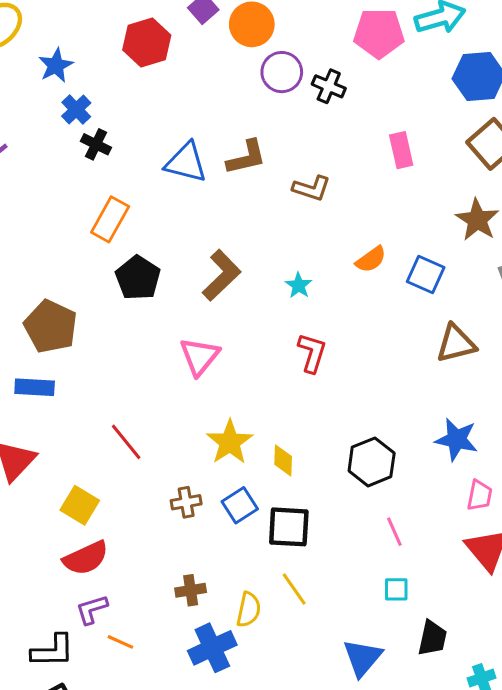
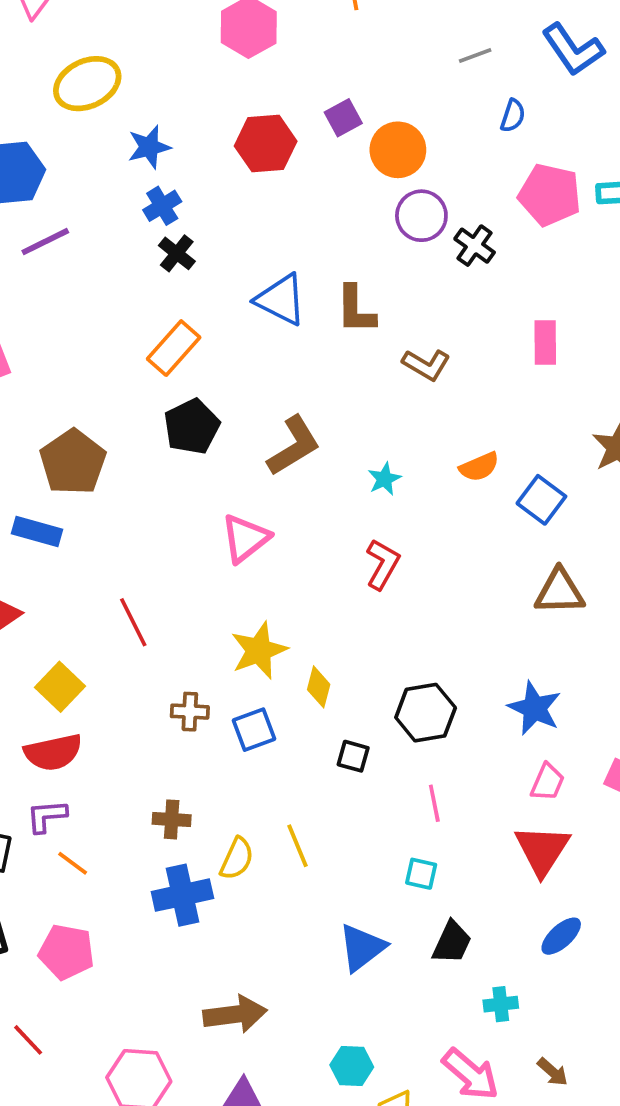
brown L-shape: (246, 157) -> (356, 310), turned 90
black square: (289, 527) -> (353, 756), moved, size x0.6

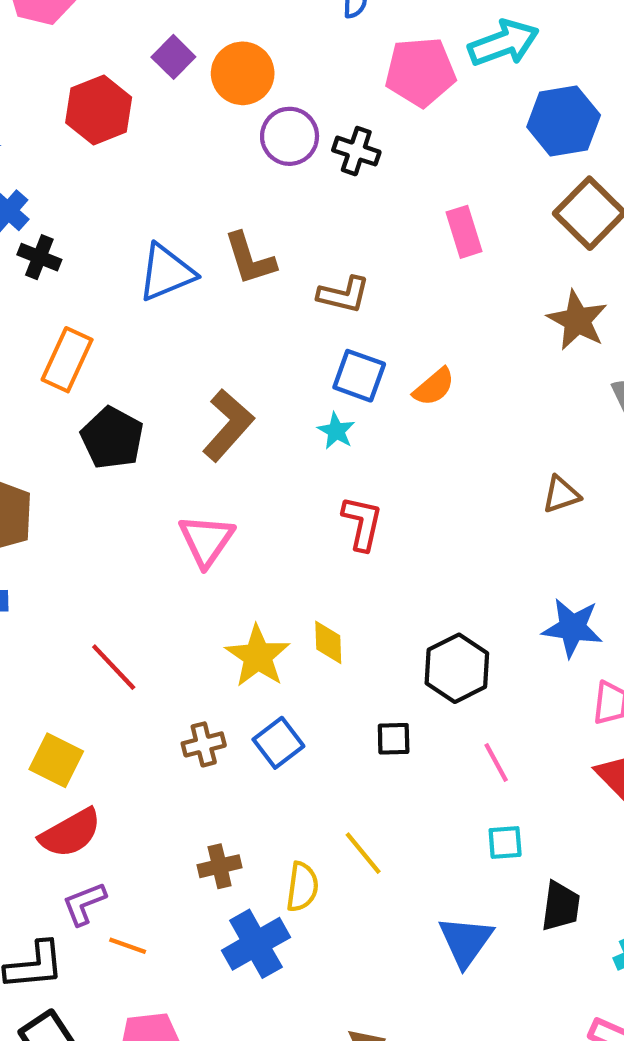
blue triangle: (281, 300) -> (166, 273), turned -32
blue square: (541, 500) -> (359, 376), moved
brown triangle: (560, 592) -> (561, 494), size x0.7
yellow diamond: (319, 687) -> (328, 642), moved

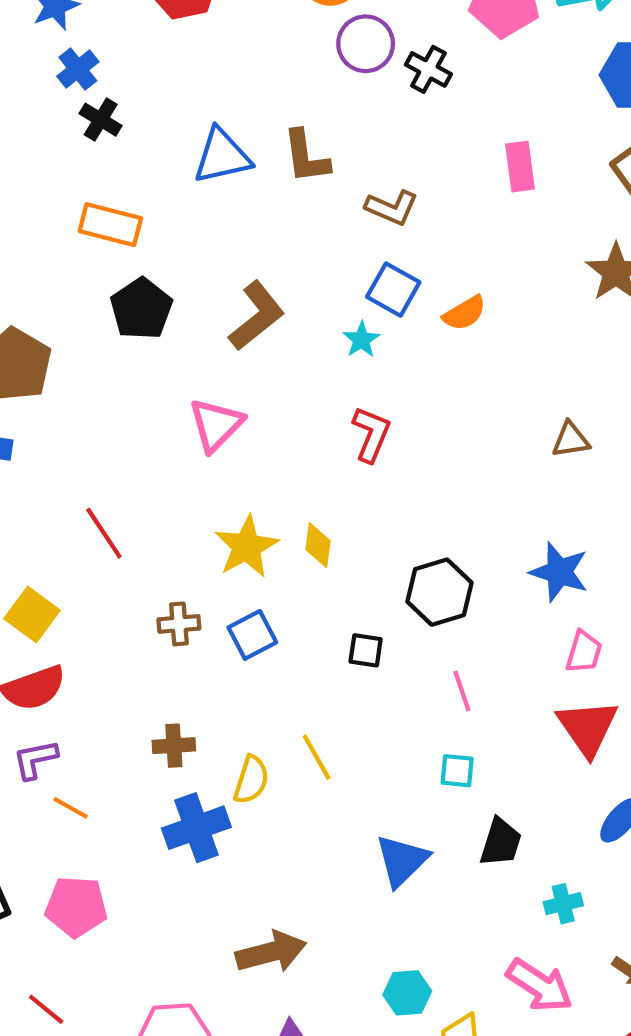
orange rectangle: (67, 360) -> (110, 225), turned 70

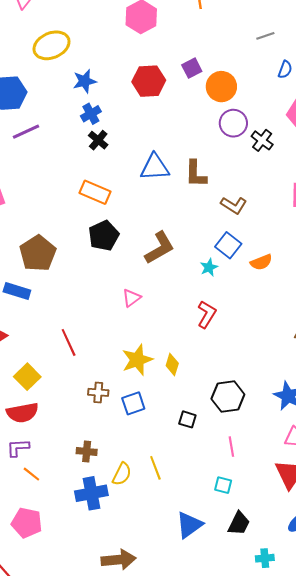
pink triangle: (216, 425) -> (131, 298), size x0.7

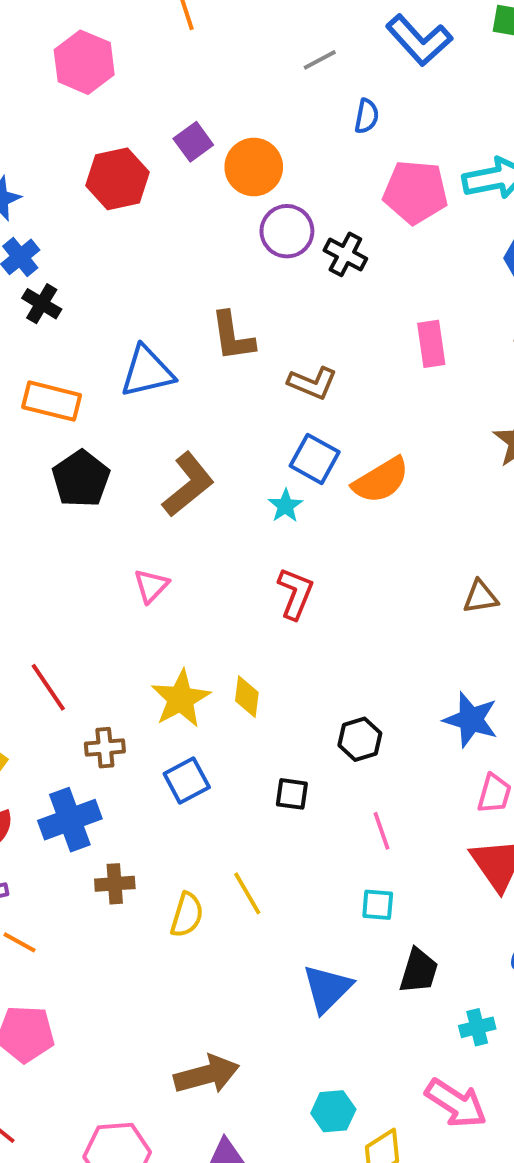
blue triangle: (155, 167) -> (147, 372), moved
orange semicircle: (261, 262) -> (381, 480), size x1.4
brown cross: (98, 392) -> (105, 748), moved
black hexagon: (228, 397) -> (360, 739), size x0.7
blue cross: (91, 493) -> (70, 820), moved

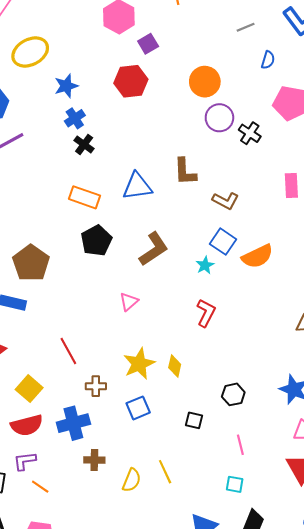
purple square: (193, 142) -> (148, 44), moved

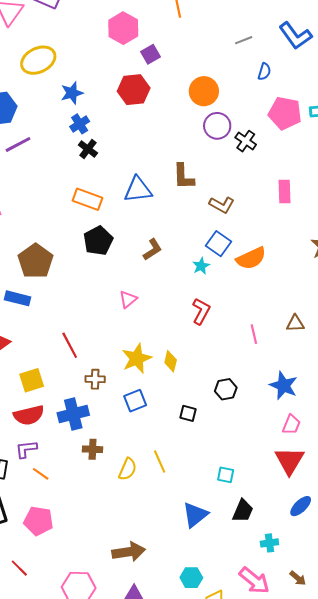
brown L-shape: (154, 249) -> (152, 250), size x0.7
yellow square: (29, 389) -> (32, 380), turned 30
pink line: (240, 445) -> (254, 334), moved

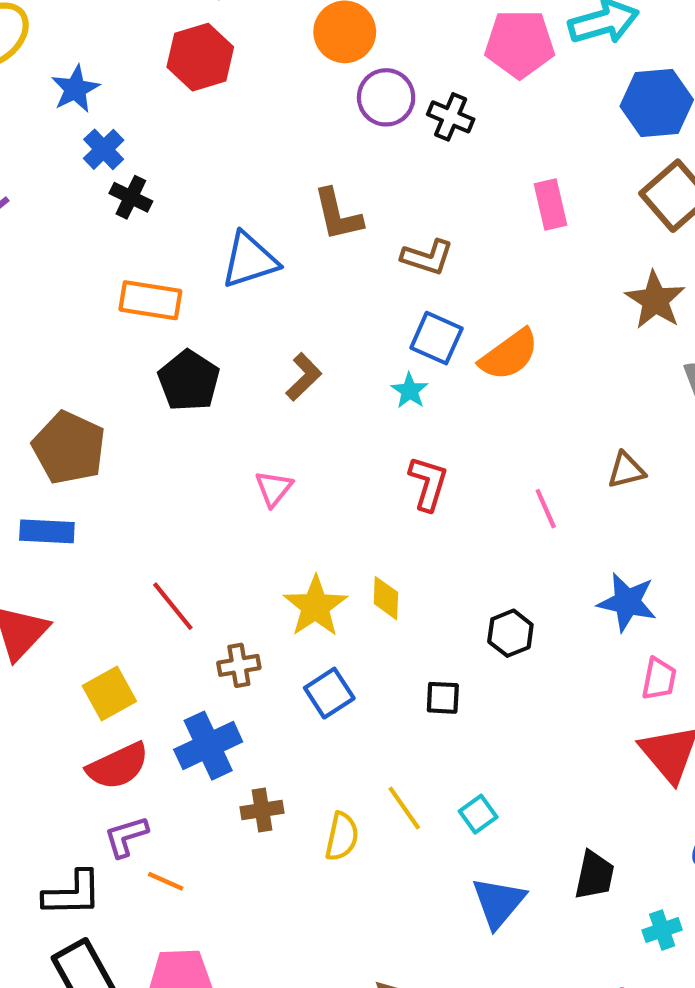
cyan square: (226, 475) -> (478, 814), moved, turned -36

